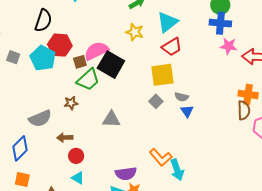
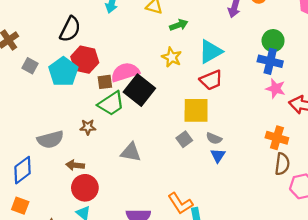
orange cross: (248, 94) -> (277, 138), moved
red circle: (76, 156) -> (85, 188), size x1.5

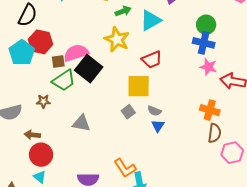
cyan triangle: (210, 52) -> (151, 20), moved
yellow star: (172, 57) -> (117, 40), size x1.4

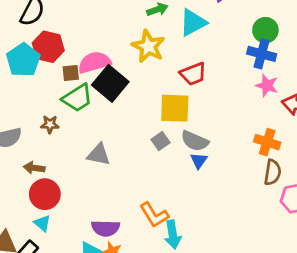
gray semicircle: (154, 111) -> (195, 141), size x1.5

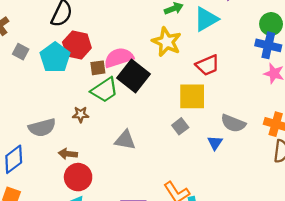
gray semicircle: (195, 141) -> (233, 123), moved

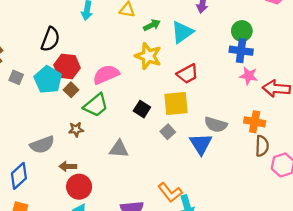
brown square: (98, 68) -> (71, 90), moved, turned -32
black square: (134, 76) -> (142, 109), moved, size x0.6
blue triangle: (215, 143) -> (201, 144), size x1.6

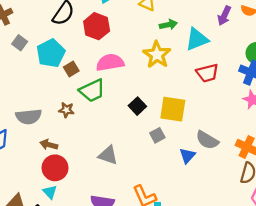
red hexagon: (67, 66) -> (97, 26), moved
red trapezoid: (187, 74) -> (207, 73), moved
blue triangle: (201, 144) -> (187, 156), size x0.7
gray triangle: (119, 149) -> (108, 155), moved

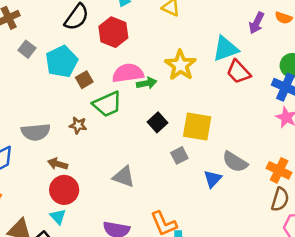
green arrow: (168, 25) -> (147, 83), moved
red trapezoid: (207, 73) -> (239, 72), moved, turned 60

